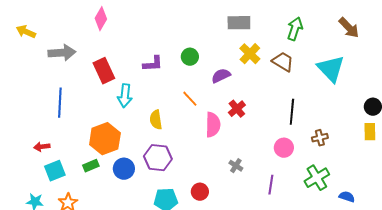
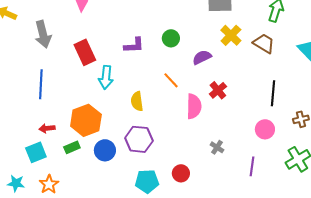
gray arrow: (62, 53) -> (43, 34), turned 80
red arrow: (42, 147) -> (47, 128), moved

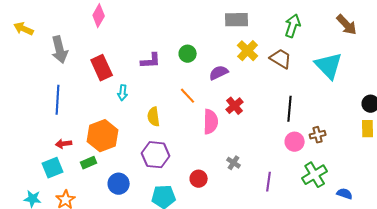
cyan arrow: (106, 77) -> (123, 93), size x0.7
pink circle: (265, 129) -> (295, 142), moved
blue circle: (105, 150) -> (119, 184), moved
red circle: (181, 173) -> (199, 179), moved

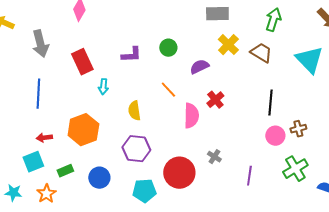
green rectangle: (89, 163) -> (65, 171), moved
red circle: (199, 179) -> (179, 173), size x1.8

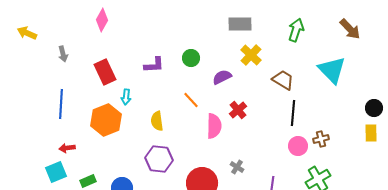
gray arrow: (40, 44) -> (63, 54), size x0.6
brown trapezoid: (261, 53) -> (283, 80), moved
orange hexagon: (83, 130) -> (106, 120), moved

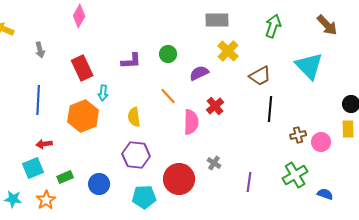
brown trapezoid: (283, 80) -> (260, 76), turned 120
pink circle: (298, 146) -> (321, 142), moved

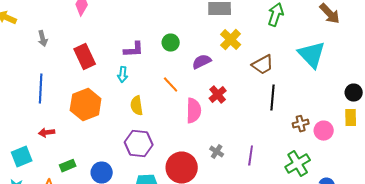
cyan arrow: (103, 93) -> (123, 75), moved
cyan square: (33, 168) -> (22, 157), moved
purple line: (249, 182) -> (251, 156), moved

